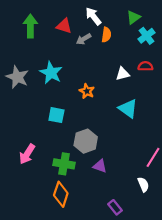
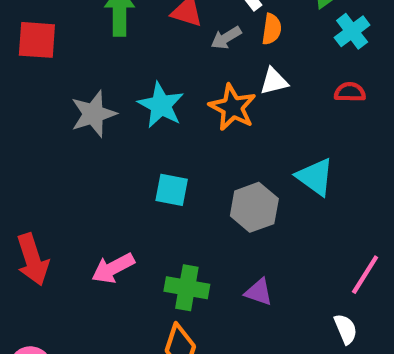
white triangle: (123, 74) -> (274, 81), moved
gray star: (17, 77) -> (93, 114), turned 30
orange star: (87, 91) -> (233, 107), moved, size x1.5
gray hexagon: (86, 141) -> (254, 207), moved
pink arrow: (27, 154) -> (113, 268), turned 30

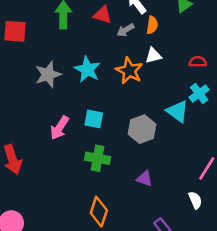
cyan cross: (352, 31) -> (199, 94), moved
pink arrow: (113, 268) -> (59, 128), moved, turned -30
green cross: (187, 288) -> (98, 158), moved

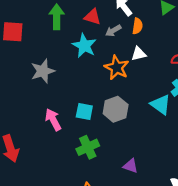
cyan star: (87, 69) -> (84, 46), moved
pink arrow: (59, 128) -> (53, 120), turned 120
gray hexagon: (142, 129) -> (116, 109), moved
green cross: (98, 158) -> (88, 147), turned -35

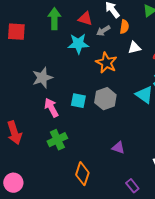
cyan star: (84, 46) -> (78, 44), turned -30
white triangle: (139, 54) -> (134, 48), moved
gray star: (43, 71) -> (42, 78), moved
green cross: (88, 147) -> (57, 140), moved

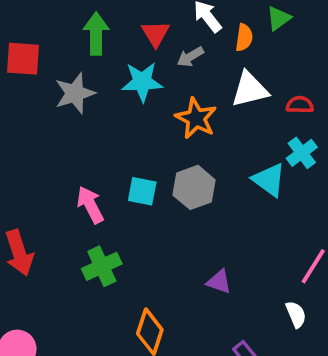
red triangle: (85, 19) -> (156, 34), turned 42
orange semicircle: (124, 27) -> (244, 38), moved
white triangle: (134, 48) -> (250, 89), size x1.5
gray star: (42, 78) -> (75, 93), moved

